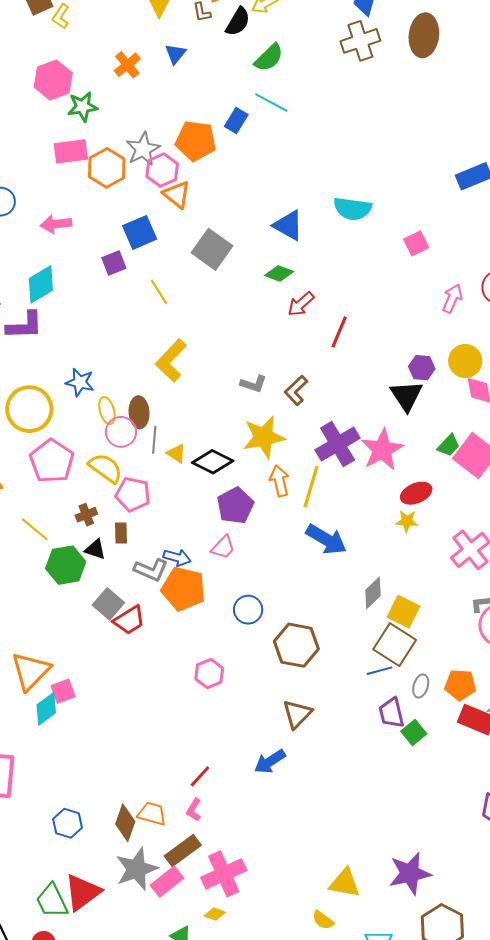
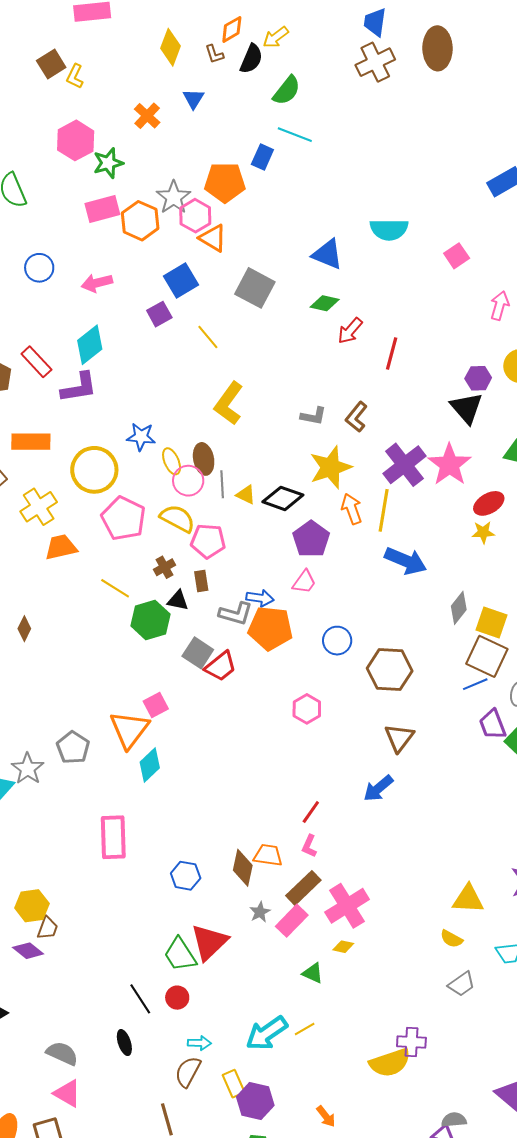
pink square: (63, 691) -> (156, 705), moved
gray star: (137, 869) -> (260, 912), size x0.5

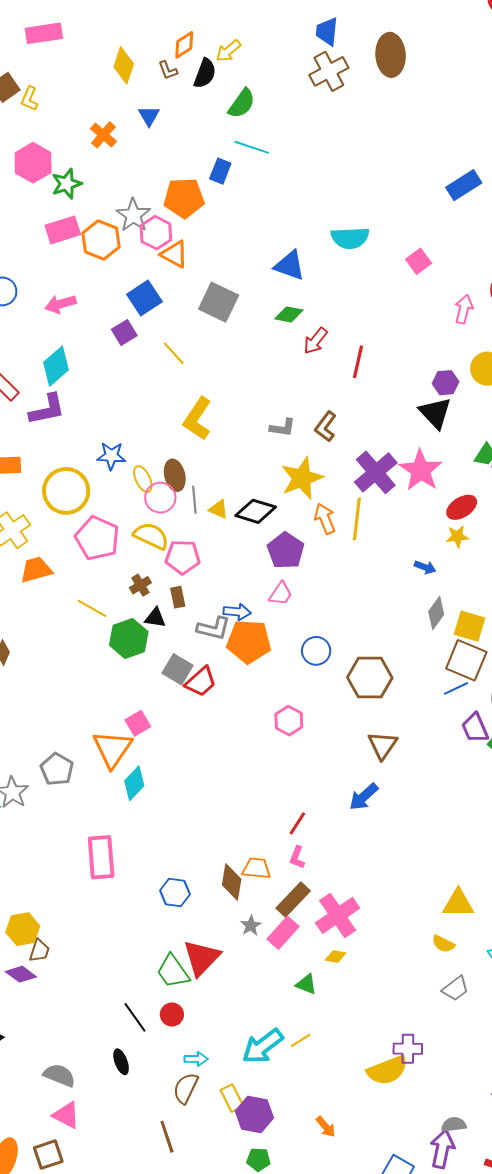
blue arrow: (406, 561) -> (425, 567), moved, size x0.5

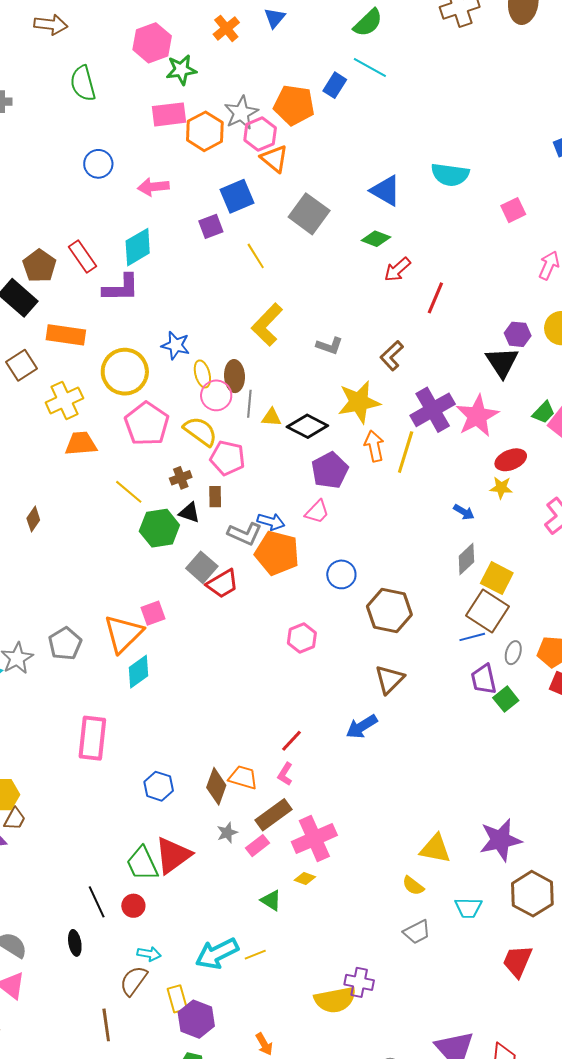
gray L-shape: (283, 428) -> (329, 346), moved
yellow triangle: (219, 509) -> (271, 417), turned -30
pink rectangle: (283, 933) -> (258, 846), size x0.7

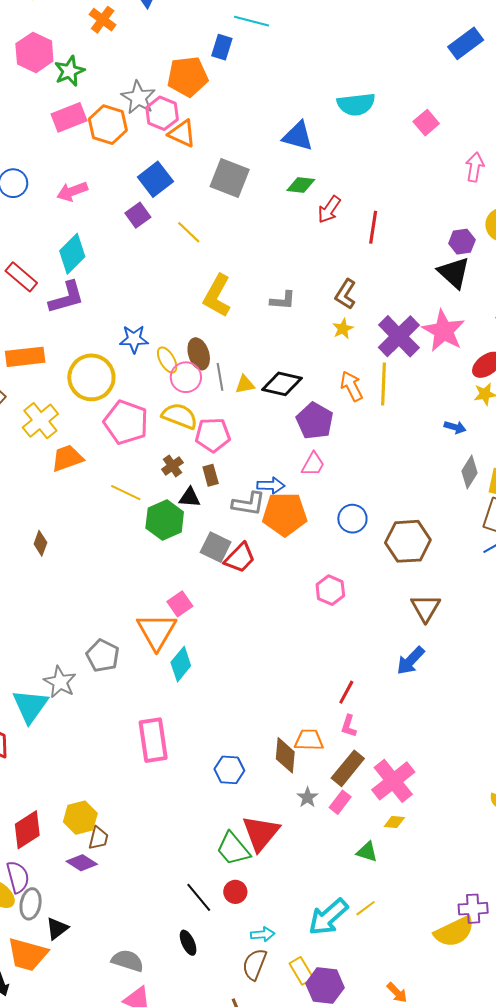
yellow star: (359, 402) -> (343, 329), moved, size x0.5

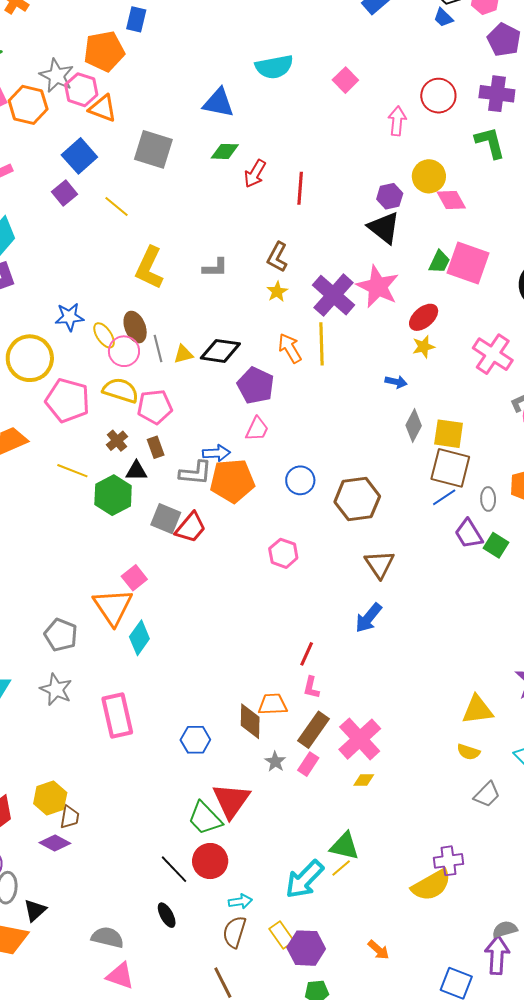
gray star: (60, 682) -> (56, 690), moved
green triangle: (367, 852) -> (345, 846), moved, size x1.4
red circle: (235, 892) -> (210, 861), size x1.5

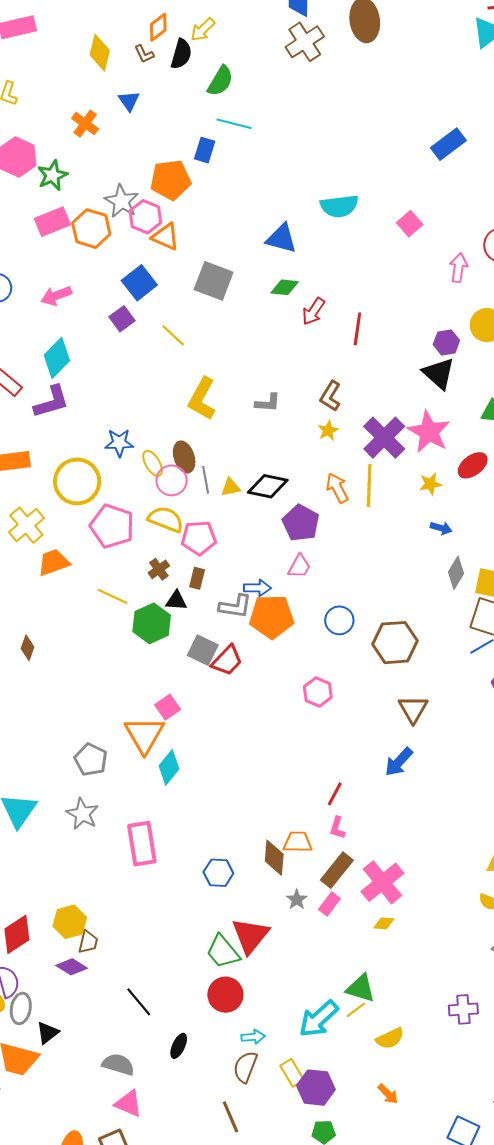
yellow star: (424, 347) -> (430, 484), moved
brown rectangle: (156, 447) -> (197, 578), turned 30
black line: (174, 869) -> (139, 1002), moved
yellow semicircle: (431, 885) -> (390, 1038), moved, size x0.7
black ellipse: (167, 915) -> (179, 1046), turned 50

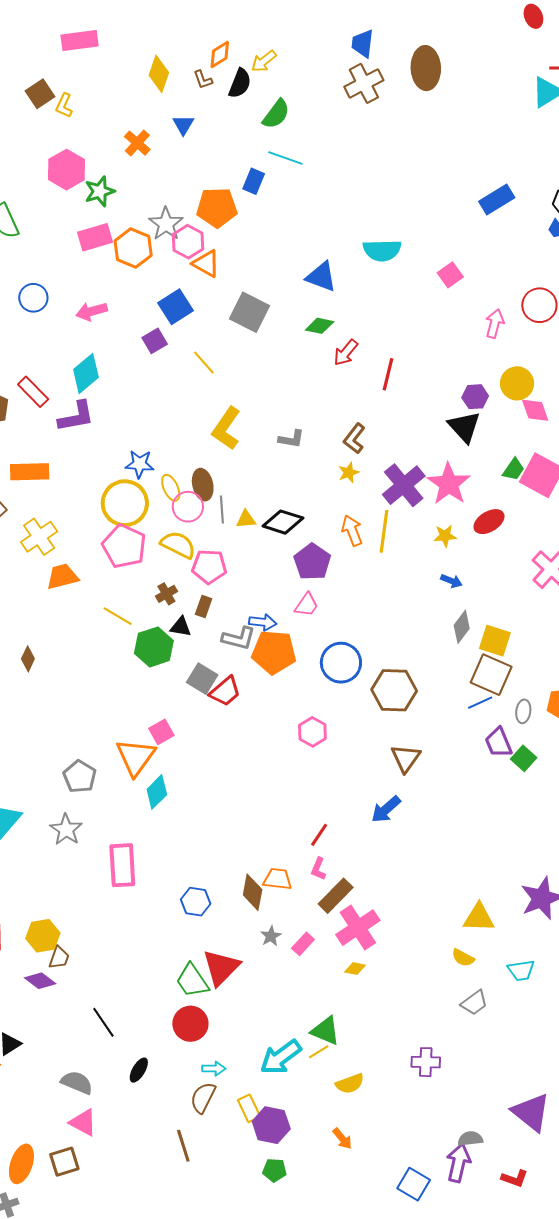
yellow circle: (77, 481) -> (125, 503), moved
blue circle: (339, 620) -> (341, 663), size x1.4
brown rectangle: (337, 870) -> (336, 896), moved

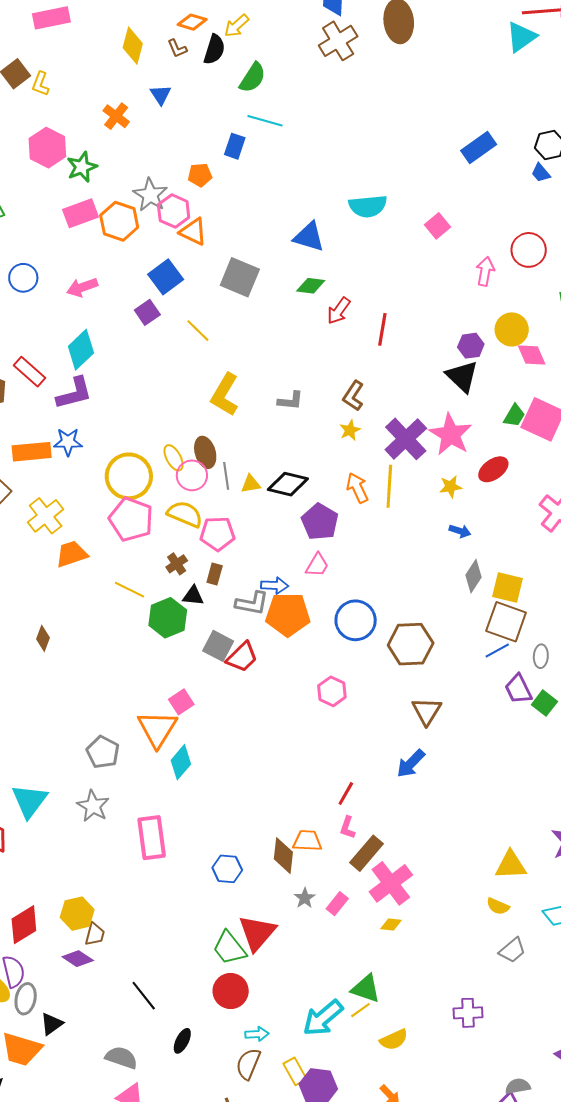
orange diamond: (220, 54) -> (192, 22), turned 52
orange pentagon: (217, 207) -> (200, 175), size x0.6
blue star: (140, 464) -> (68, 442), moved

